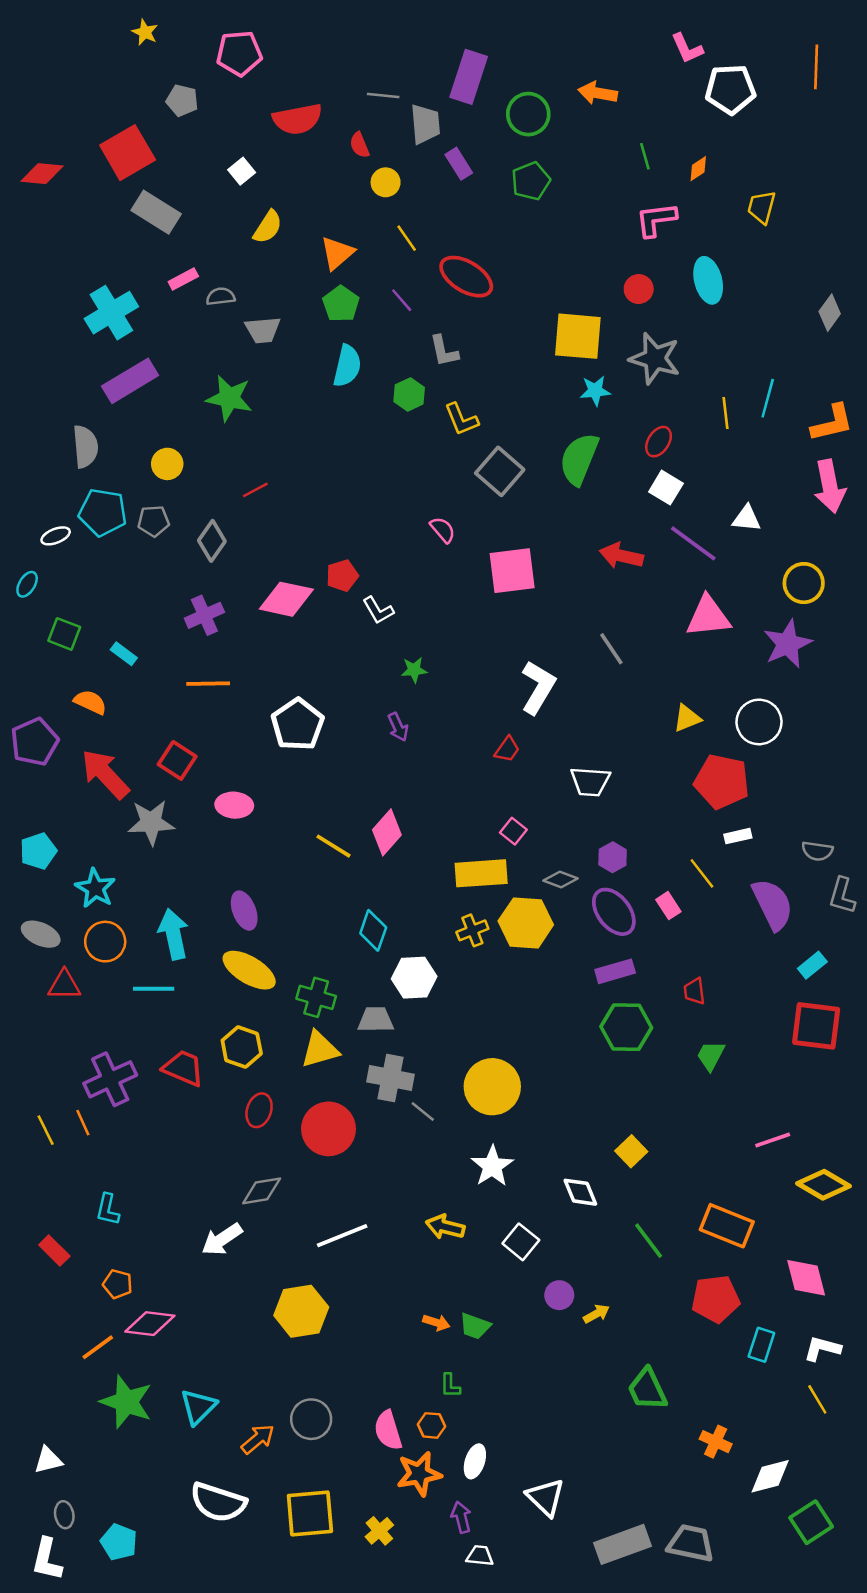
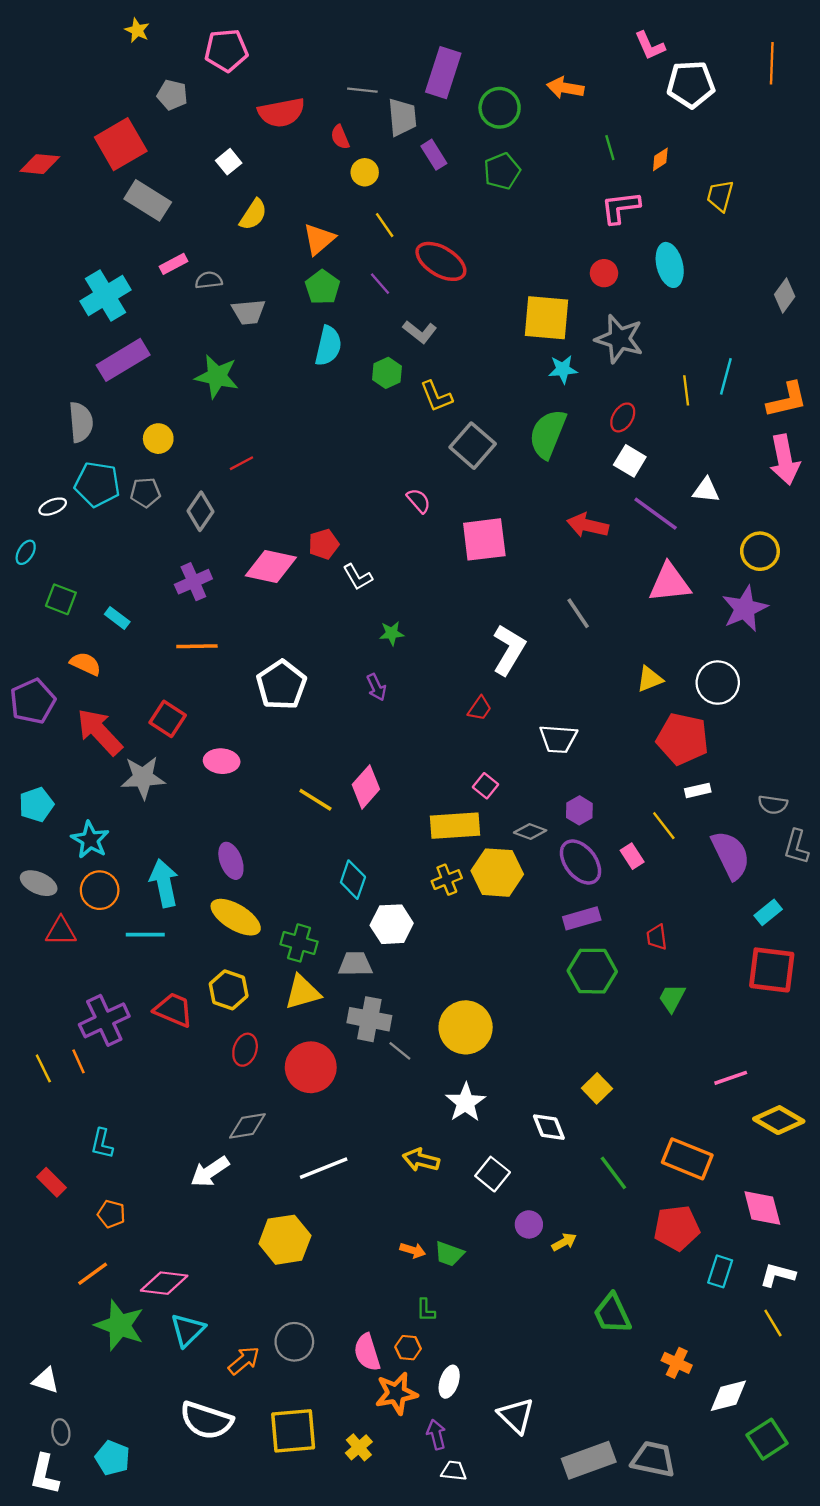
gray L-shape: (444, 351) -> (420, 332), turned -40
pink diamond: (150, 1324) -> (164, 1283), moved
white triangle: (48, 1460) -> (46, 1380), turned 32

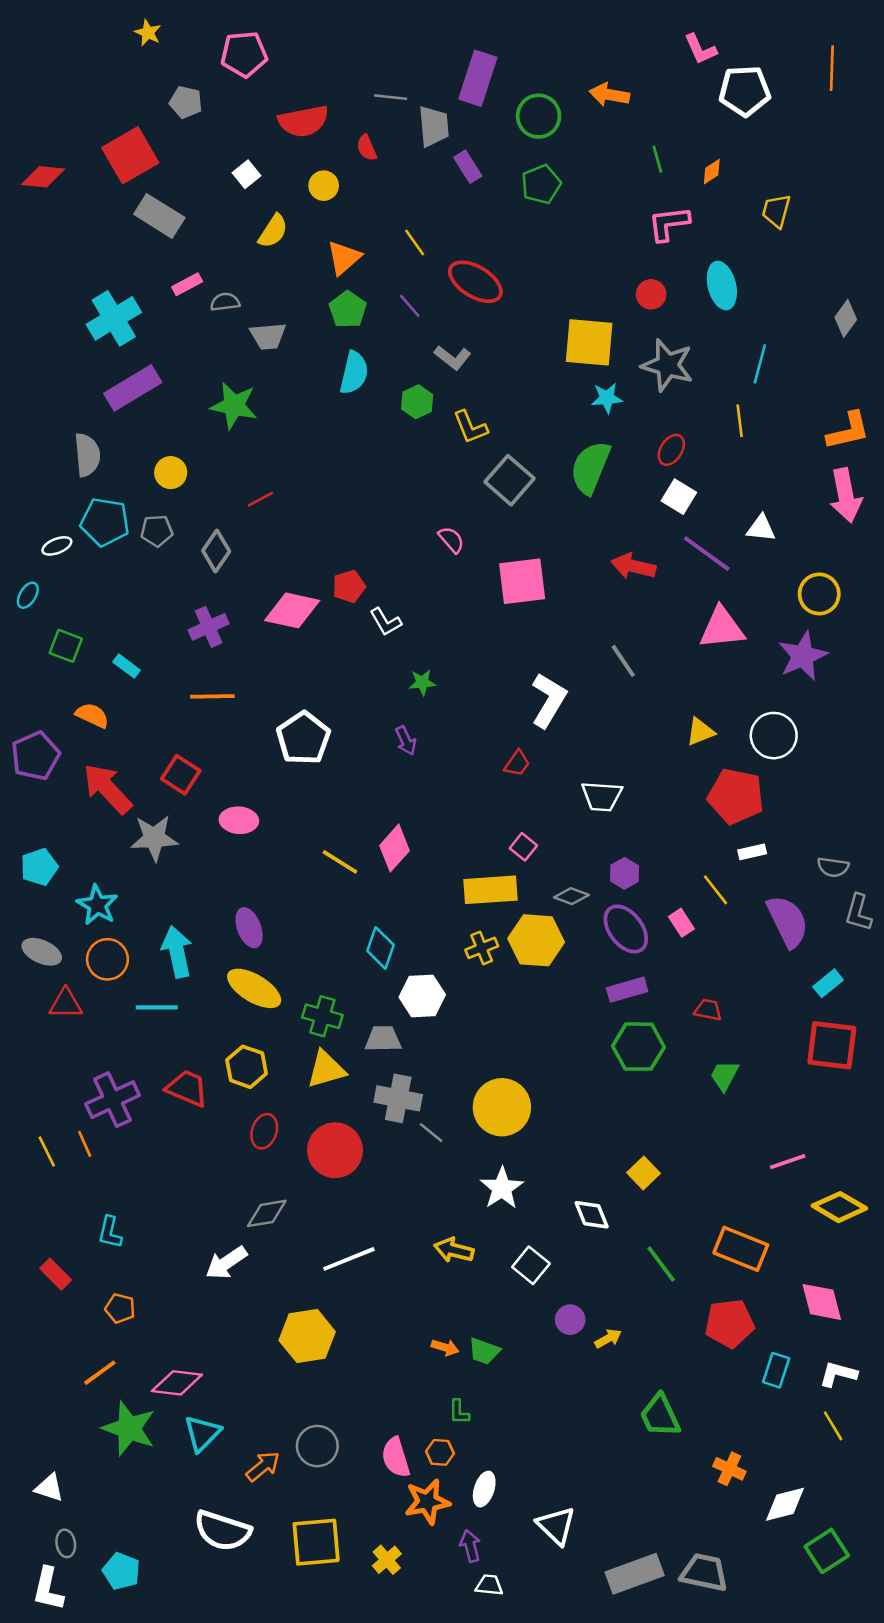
yellow circle: (365, 172) -> (324, 186), moved
cyan line: (726, 376) -> (760, 364), moved
red trapezoid: (657, 937) -> (708, 1010), turned 108

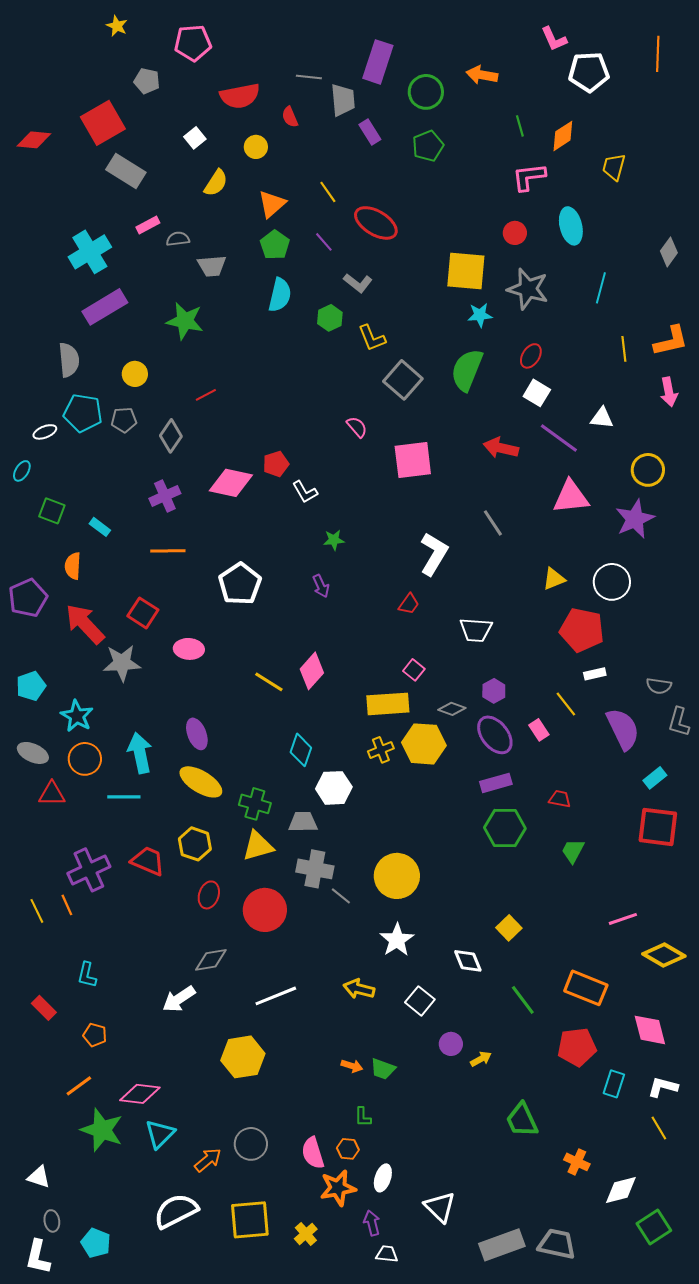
orange diamond: (712, 172) -> (563, 136), size x1.5
yellow line: (740, 421) -> (624, 349), moved
pink arrow: (846, 495) -> (669, 392), size x0.7
orange semicircle: (92, 715) -> (73, 566), turned -112
white semicircle: (222, 1531) -> (176, 1211), turned 135

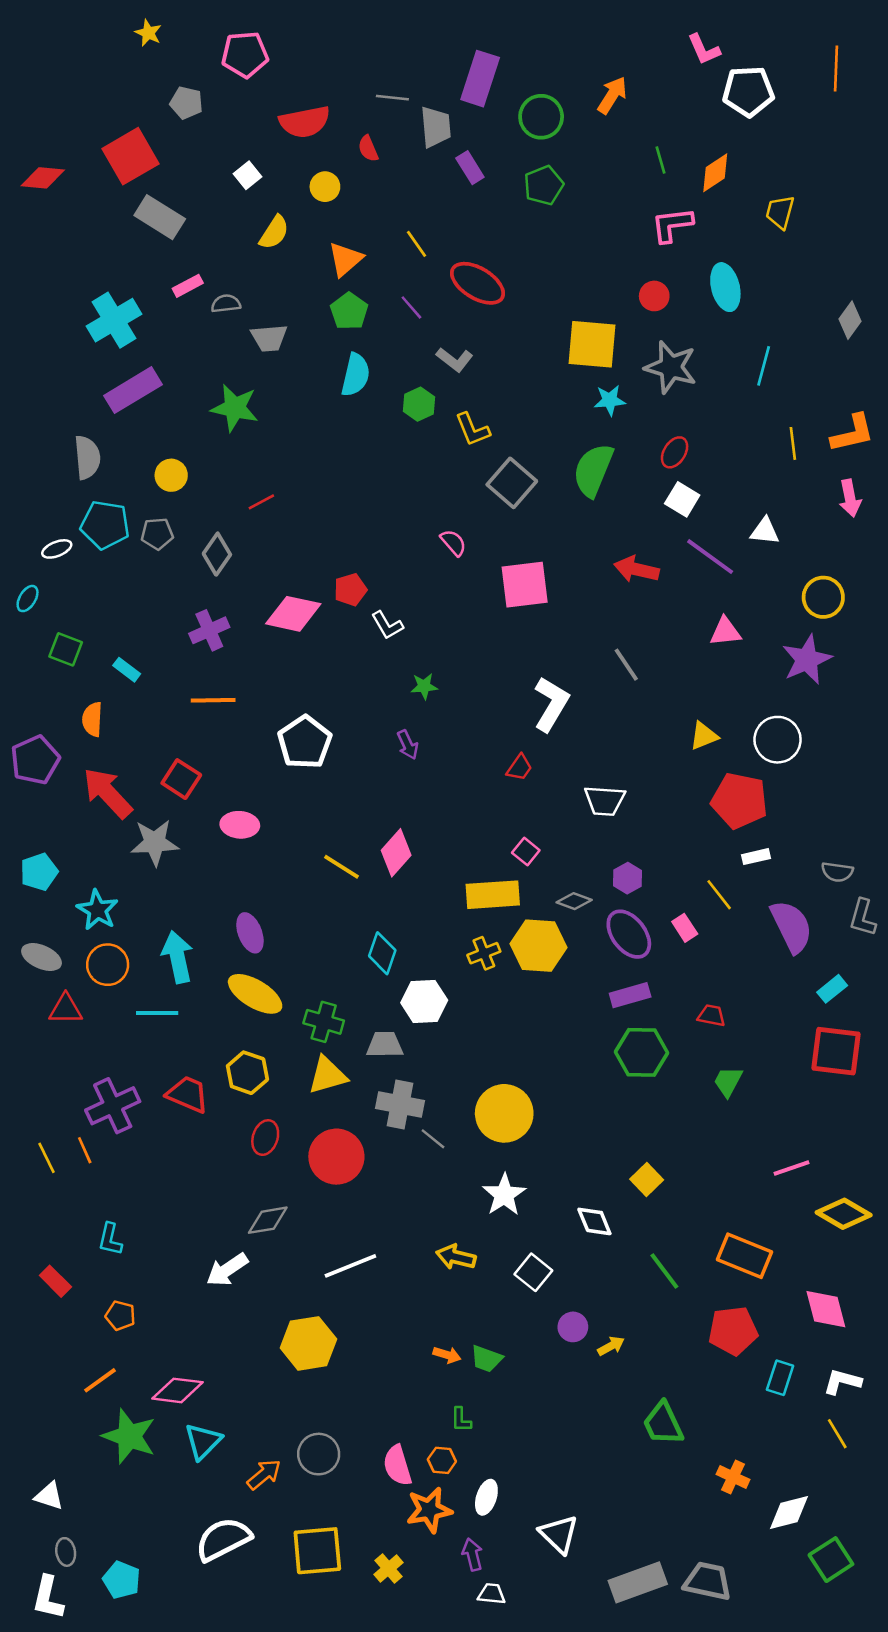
orange arrow: (482, 75) -> (612, 95), turned 112
pink triangle: (571, 497) -> (725, 632), size x0.7

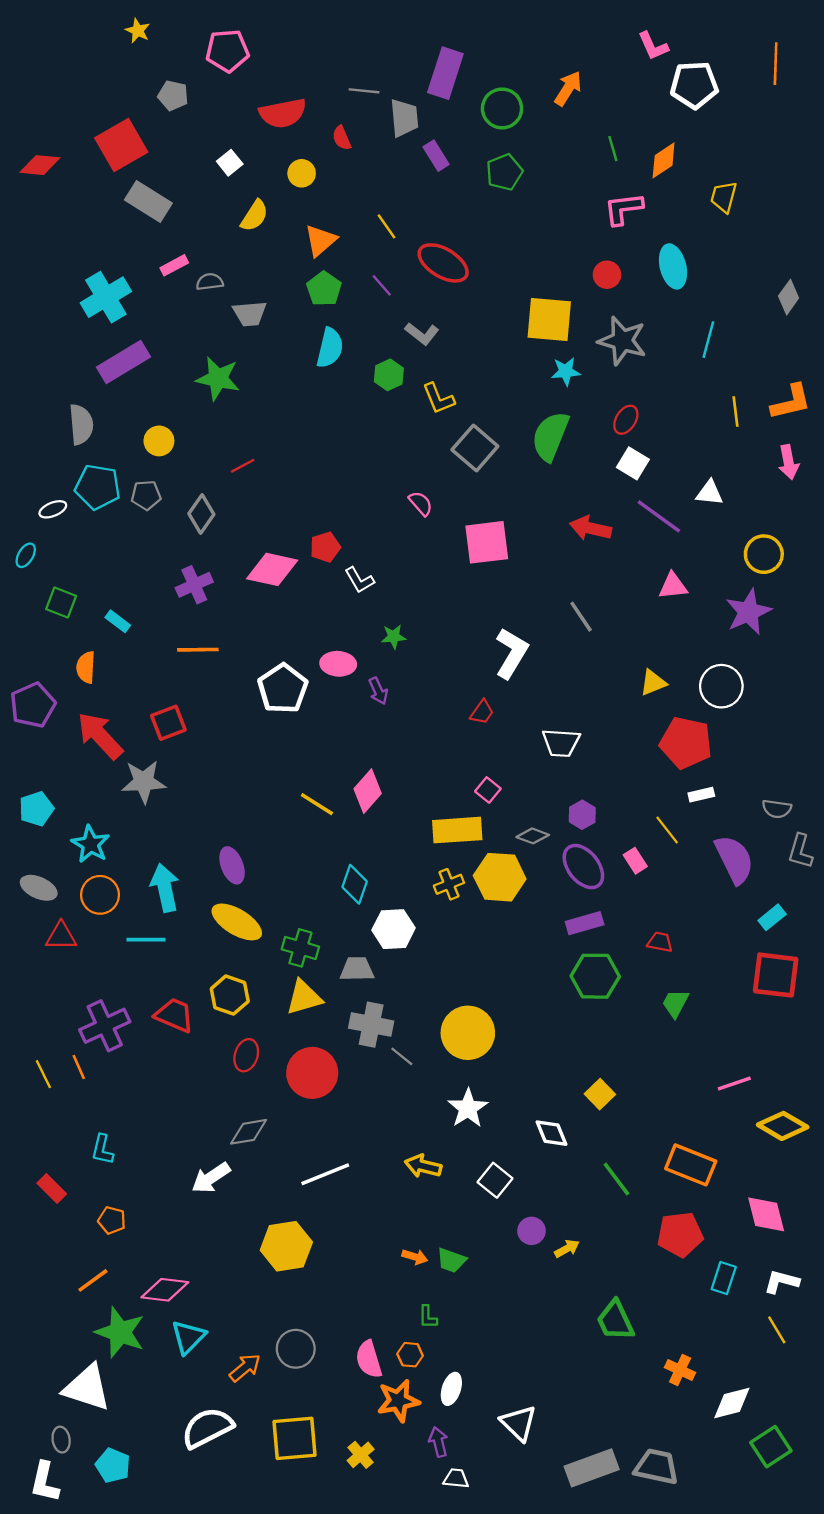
red square: (181, 779) -> (168, 723), turned 36
pink ellipse: (240, 825) -> (338, 664), moved
white triangle: (49, 1496) -> (87, 1388), moved, size x1.8

